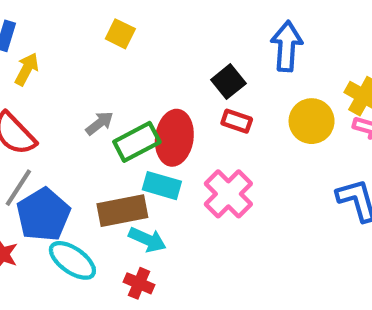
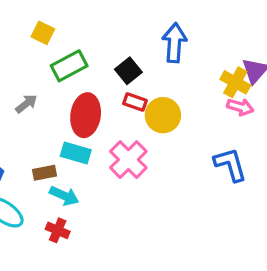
yellow circle: (312, 121) -> (163, 115), moved
green rectangle: (137, 142) -> (69, 66), moved
brown rectangle: (122, 211) -> (44, 173), size x0.6

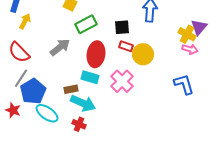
black square: (128, 71) -> (122, 27), turned 35
gray arrow: (26, 104) -> (60, 47), size x1.5
cyan arrow: (64, 196) -> (83, 103), size x1.4

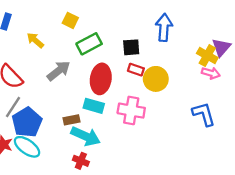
yellow arrow: (25, 21) -> (35, 40), moved, turned -77
pink cross: (122, 81) -> (131, 111), turned -35
cyan ellipse: (47, 113) -> (27, 147), moved

